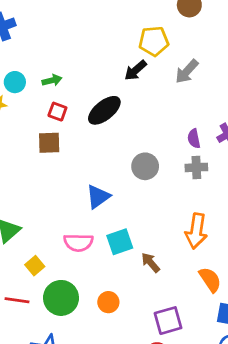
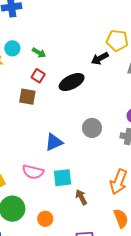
green arrow: (52, 80) -> (39, 53), turned 32

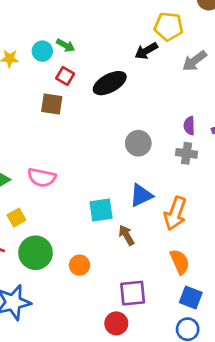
cyan circle: (12, 48) -> (42, 51), moved
blue triangle: (54, 142) -> (141, 195), moved
pink semicircle: (33, 172) -> (42, 177), moved

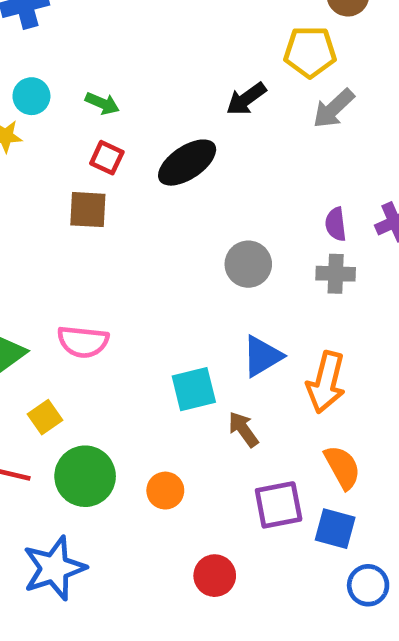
yellow pentagon: (169, 26) -> (310, 52), moved
cyan circle: (42, 51) -> (31, 96), moved
purple square: (133, 293) -> (279, 505), moved
blue square: (191, 298) -> (335, 529), moved
red circle: (116, 323) -> (215, 576), moved

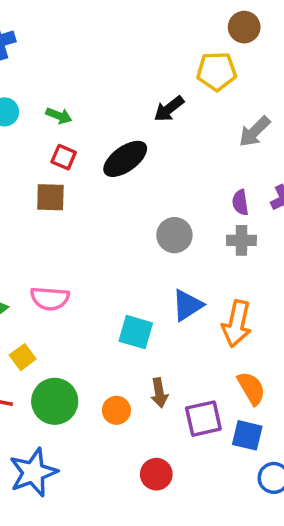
gray arrow: (334, 108) -> (254, 132), moved
cyan square: (194, 389) -> (136, 332), turned 32
brown arrow: (243, 429) -> (159, 393), moved, turned -152

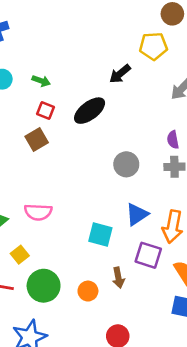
brown square: (50, 197) -> (37, 140), turned -30
purple square: (203, 419) -> (148, 255), moved, turned 32

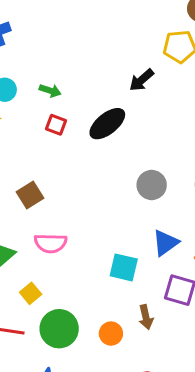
brown square: (37, 140) -> (30, 195), moved

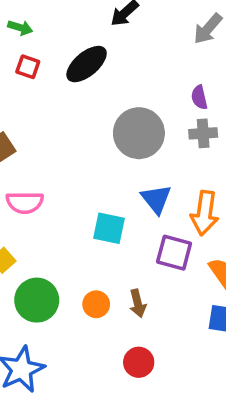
gray circle: (152, 185) -> (139, 133), size x1.5
blue triangle: (165, 243) -> (156, 199), turned -32
brown arrow: (146, 317) -> (138, 303), moved

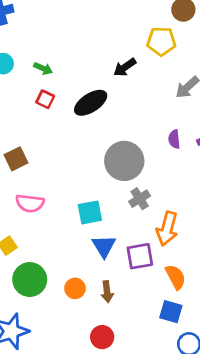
gray cross: (203, 133) -> (140, 199), moved, turned -35
blue triangle: (156, 199) -> (104, 246), moved
cyan square: (109, 228) -> (90, 212), moved, turned -30
purple square: (174, 253) -> (140, 256), turned -32

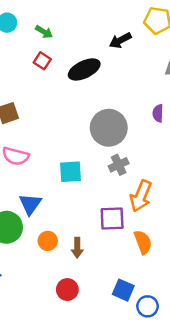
blue triangle: (104, 246) -> (30, 204), moved
blue square: (171, 312) -> (123, 290), moved

